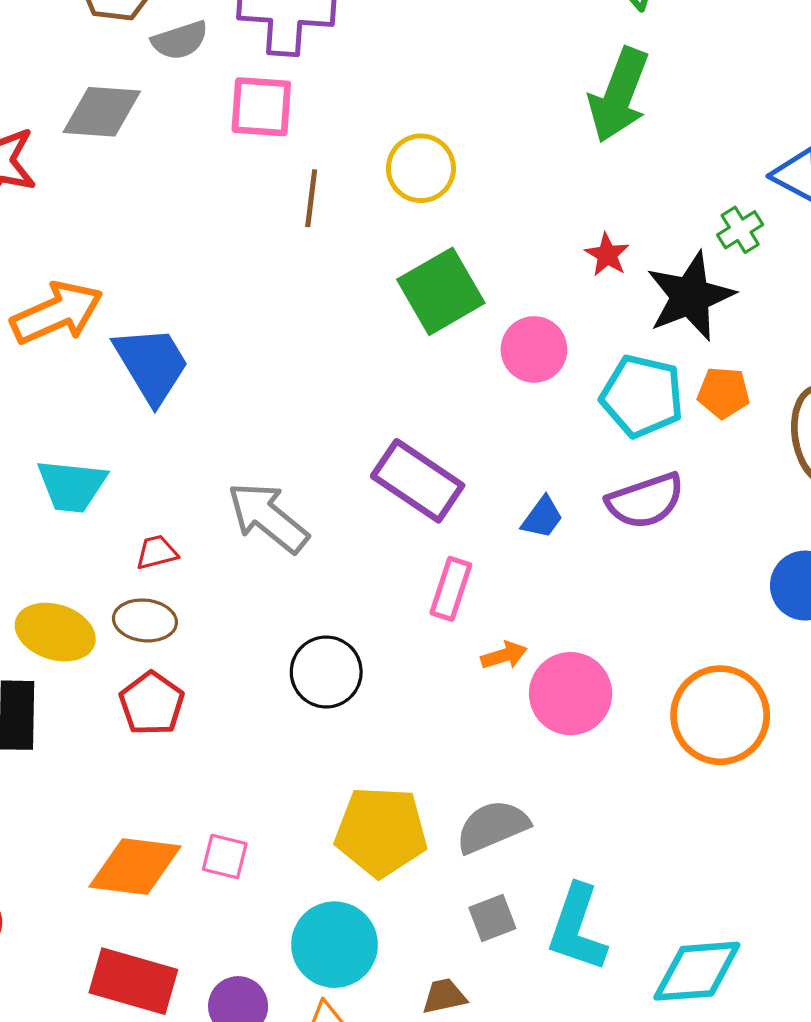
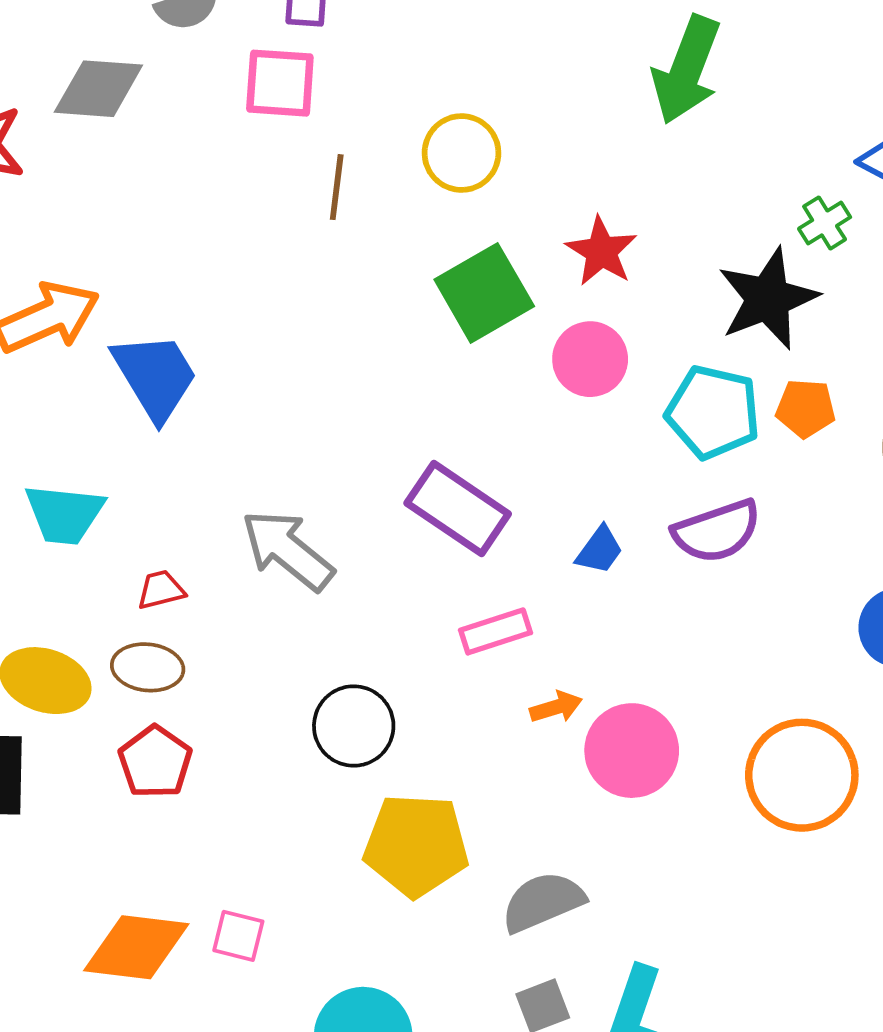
red star: (607, 255) -> (601, 251), moved, size x1.4
pink rectangle: (451, 589) -> (496, 631), turned 54
yellow pentagon: (381, 832) -> (416, 845), moved

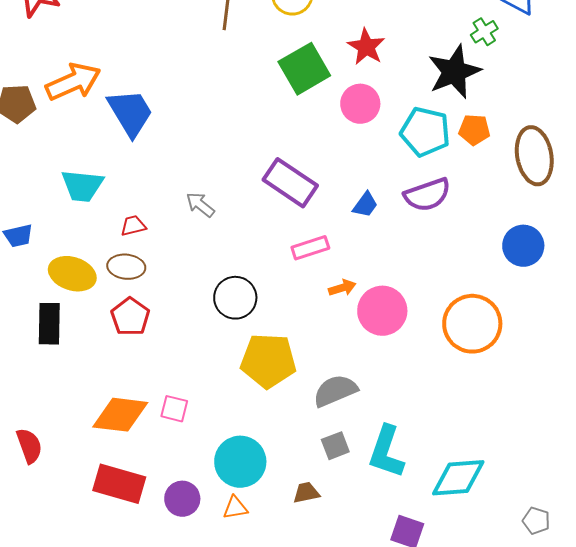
gray arrow: (288, 550) -> (200, 205), size x0.6

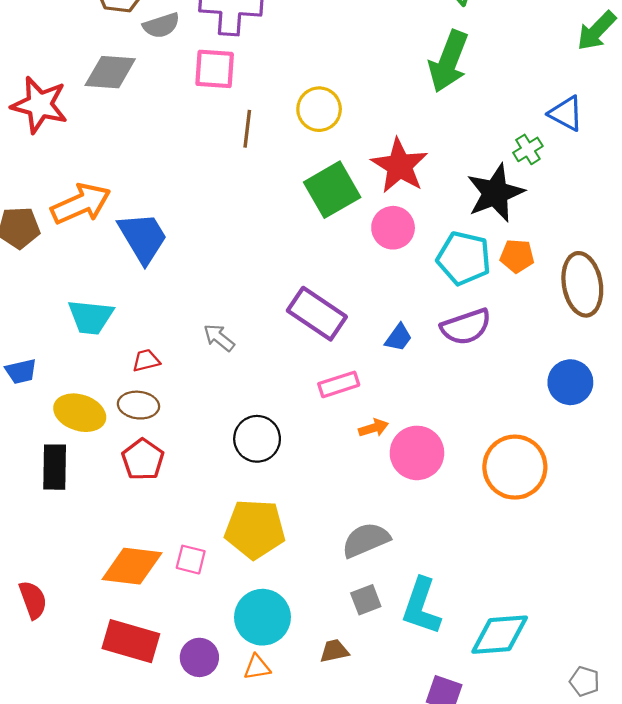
red star: (366, 47) -> (400, 166), size x1.4
yellow pentagon: (268, 361) -> (255, 529), moved

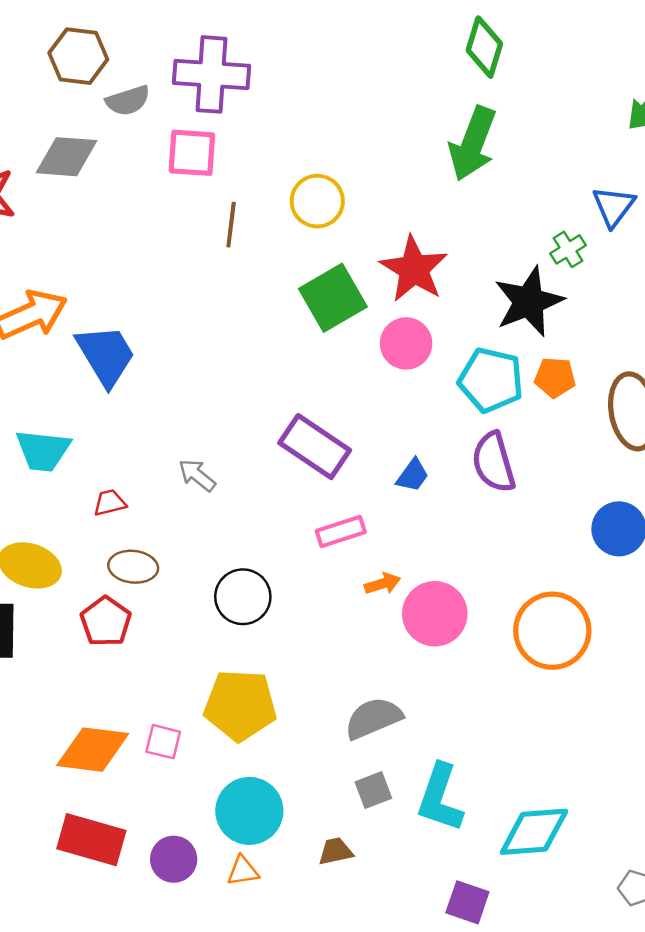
blue triangle: (566, 114) -> (614, 206), turned 39
purple semicircle: (466, 327) -> (494, 462), turned 93
brown ellipse: (138, 405) -> (133, 567), moved

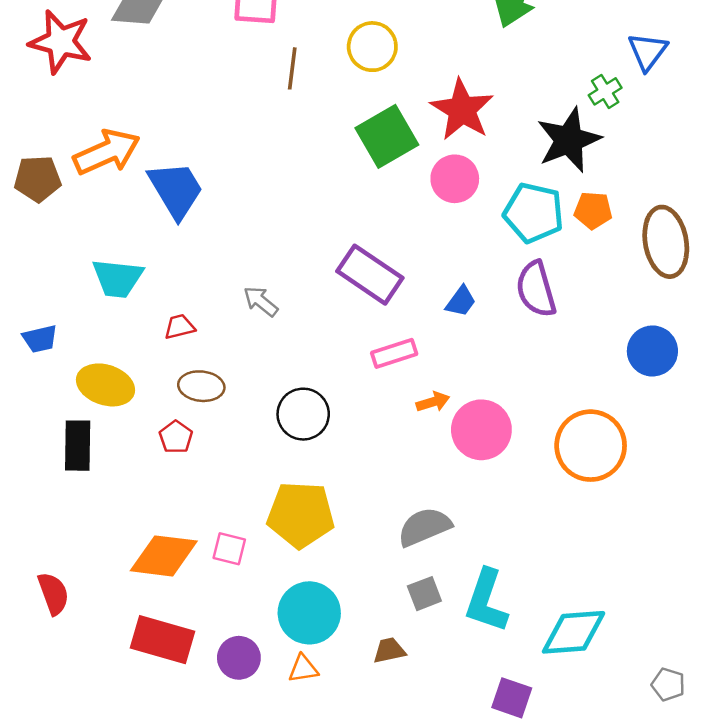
red pentagon: (106, 622) -> (176, 437), size x0.7

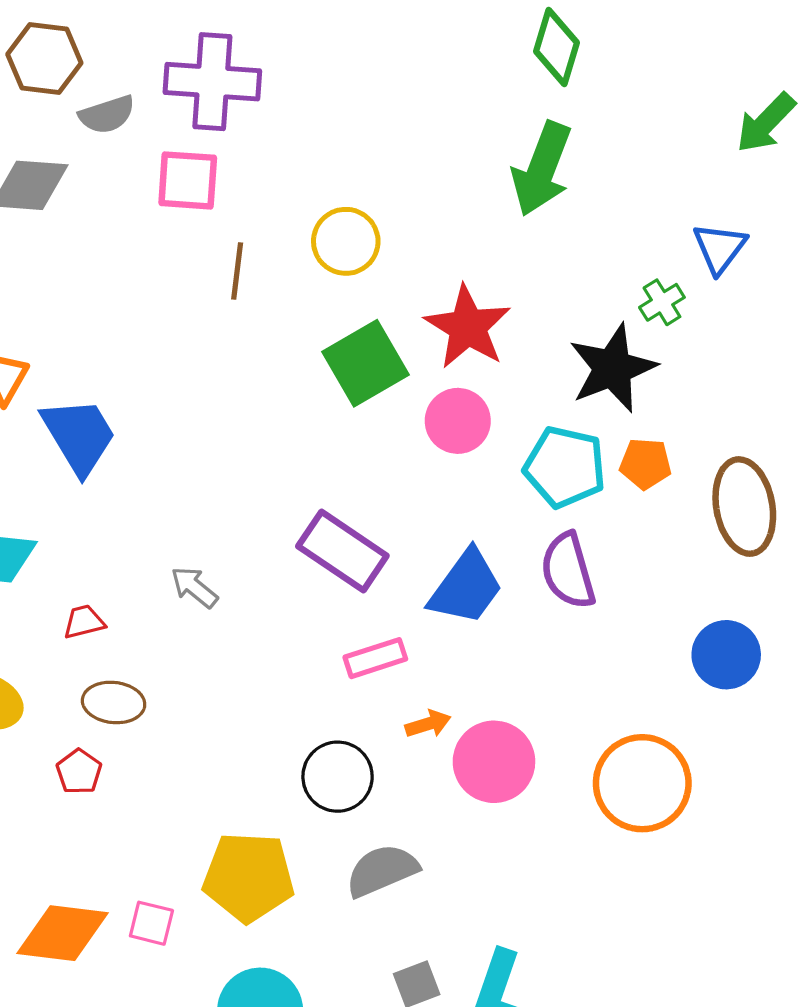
blue trapezoid: (461, 301) -> (466, 587), size x1.8
black circle: (303, 414) -> (338, 777), moved
gray semicircle: (424, 527) -> (382, 870), moved

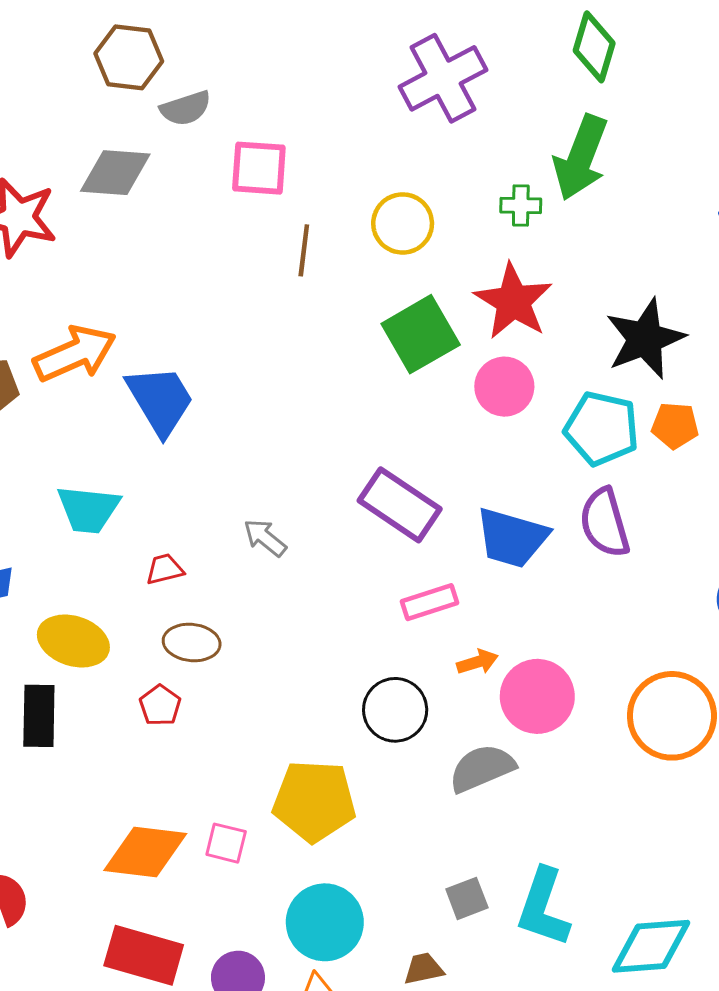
purple cross: (212, 82) -> (443, 78), moved, turned -32
green cross: (662, 302) -> (521, 206), moved, turned 33
blue trapezoid: (466, 587) -> (512, 538), turned 70
gray semicircle: (382, 870) -> (482, 768), moved

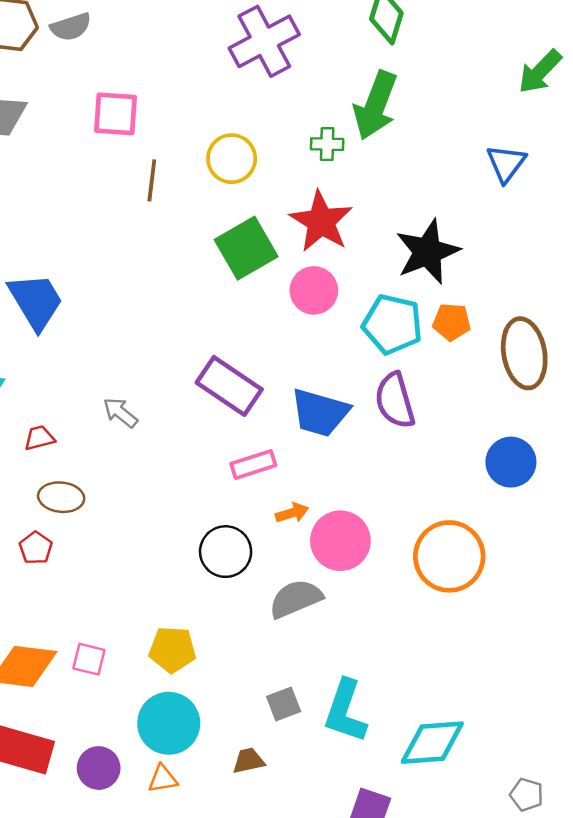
gray semicircle: (186, 108) -> (71, 27), moved
yellow pentagon: (314, 801) -> (172, 650), moved, size x0.7

